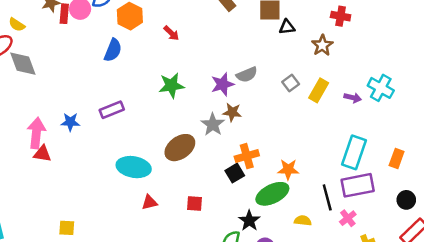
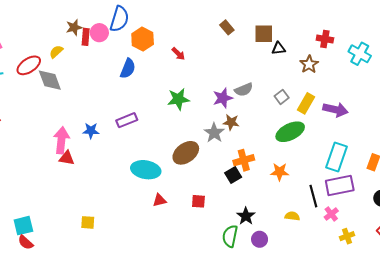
yellow semicircle: (17, 25) -> (56, 52), moved, turned 104
cyan cross: (381, 88) -> (360, 54), moved
purple arrow: (353, 98) -> (335, 110), size x1.6
green ellipse: (272, 194) -> (290, 132), moved

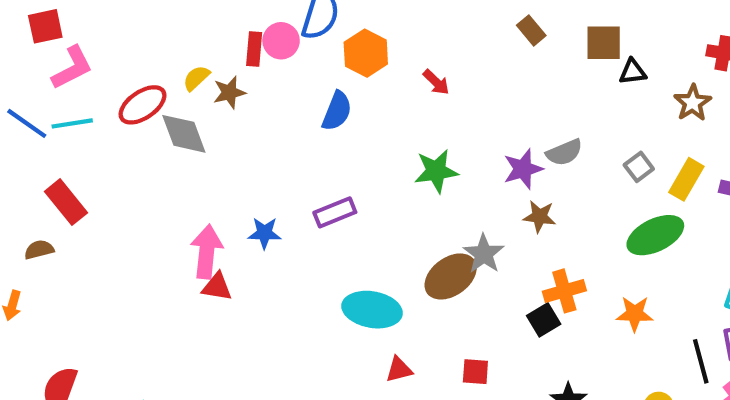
brown star: (74, 27) -> (229, 92), moved
gray star: (214, 133) -> (484, 254), moved

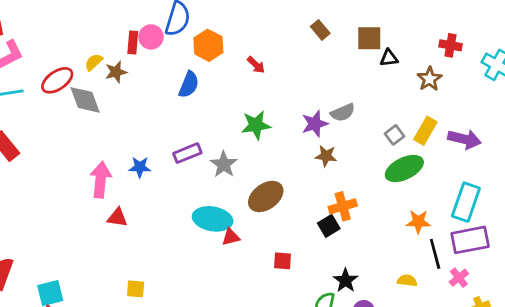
gray square: (639, 167) -> (395, 135), moved
gray star: (484, 254) -> (224, 164), moved
red triangle: (217, 287) -> (117, 217), moved
orange star: (635, 314) -> (418, 222), moved
red triangle: (399, 370) -> (231, 237), moved

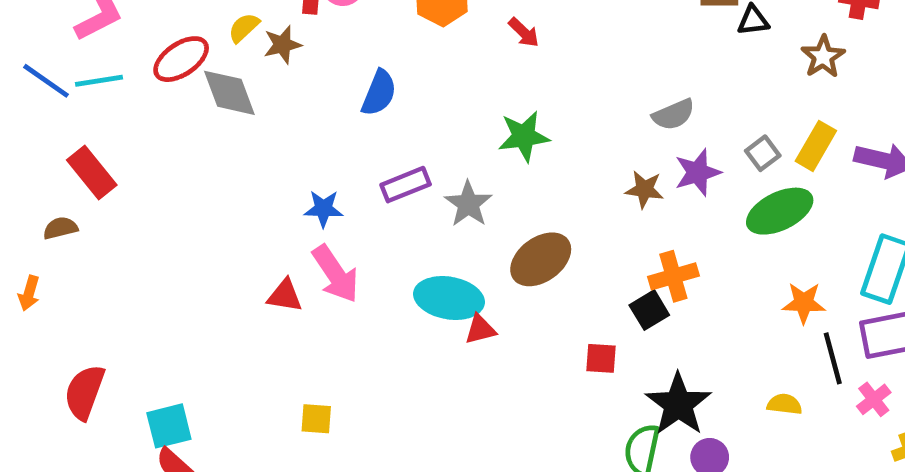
blue semicircle: (189, 85) -> (379, 93), moved
purple star: (315, 124) -> (698, 172), moved
pink arrow: (101, 180) -> (336, 274), moved, turned 140
red square: (283, 261) -> (601, 358), moved
black star: (346, 280) -> (678, 404), size x1.5

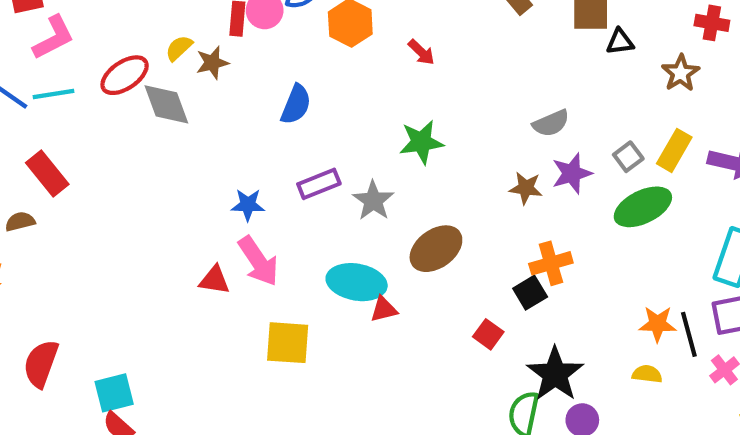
orange star: (804, 303) -> (658, 324), moved
red square: (601, 358) -> (488, 334), turned 32
yellow square: (316, 419) -> (288, 343), moved, size x1.6

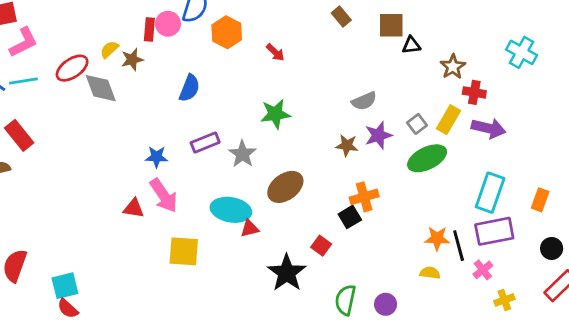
red cross: (712, 23) -> (474, 92), moved
black star: (555, 374) -> (287, 273), moved

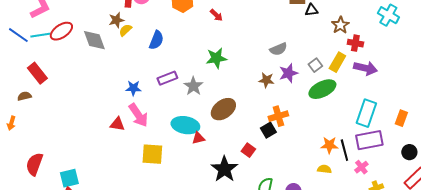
yellow semicircle: (109, 49) -> (125, 30), moved
red ellipse: (72, 68) -> (61, 31), moved

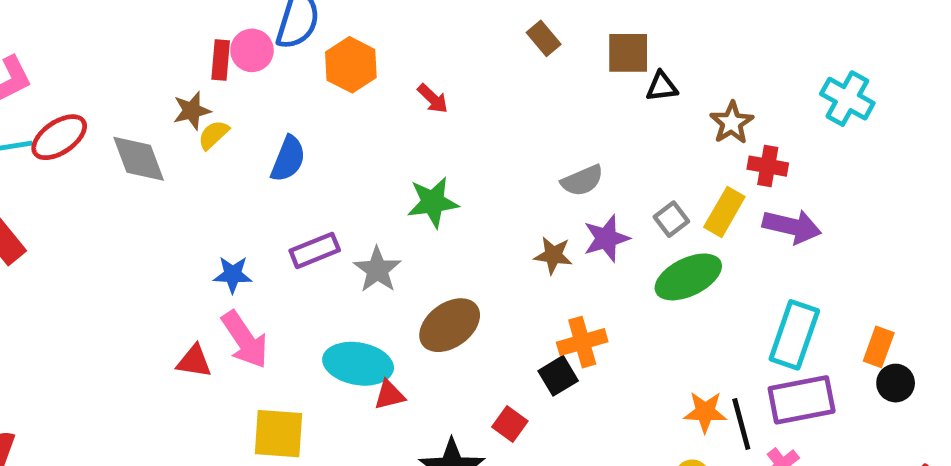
black circle: (409, 152) -> (896, 383), moved

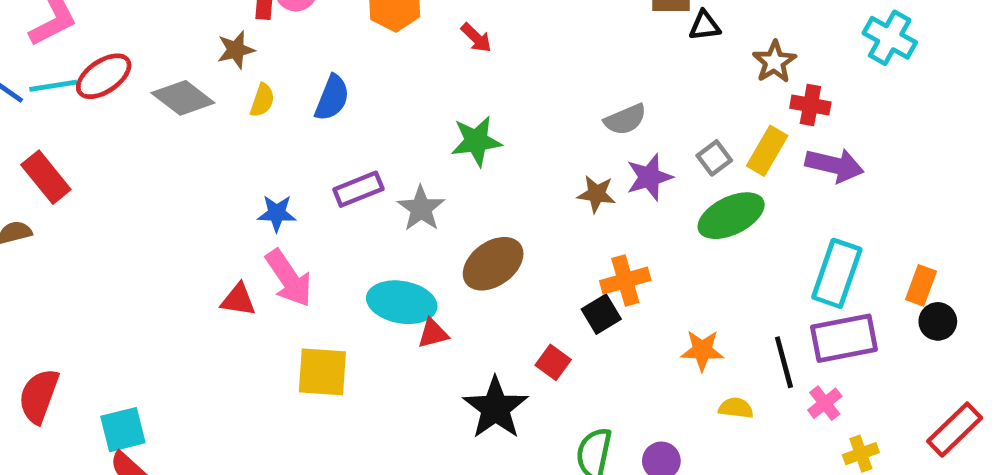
yellow semicircle: (213, 135) -> (262, 100), moved, turned 152
gray diamond: (139, 159) -> (183, 98), turned -32
orange star: (705, 412) -> (702, 350), moved

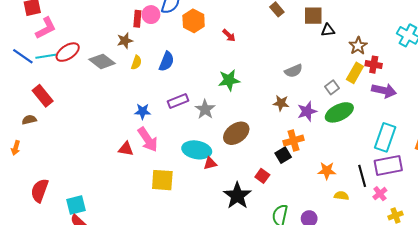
yellow rectangle: (767, 151) -> (355, 73), moved
purple star: (649, 177) -> (307, 111), moved

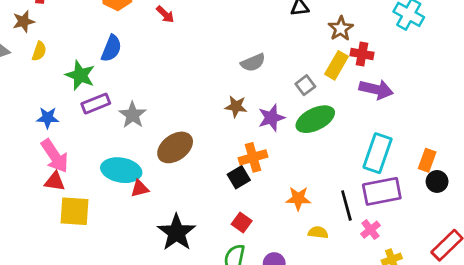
blue semicircle: (167, 61) -> (111, 48), moved
green star: (229, 80) -> (80, 75), moved, turned 30
red triangle: (126, 149) -> (55, 181), moved
red square: (262, 176) -> (242, 223), moved

